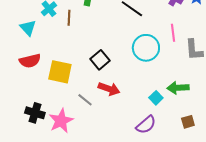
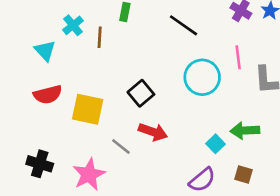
black cross: (35, 113) -> (40, 164), moved
brown square: (188, 122) -> (243, 174), moved, turned 32

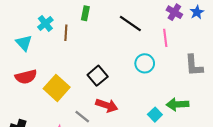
pink line: (238, 57) -> (165, 38), moved
cyan circle: (202, 77) -> (145, 63), size x0.7
yellow square: (88, 109) -> (57, 88), turned 30

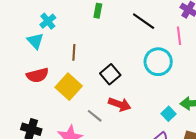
cyan cross: (45, 23) -> (48, 21), moved
brown line: (66, 33) -> (74, 52), moved
cyan circle: (145, 63) -> (158, 62), size x1.4

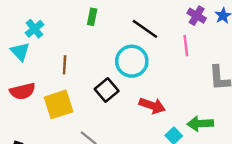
cyan circle: (158, 62) -> (132, 61), moved
yellow square: (69, 87) -> (59, 104), turned 30
red arrow: (120, 104) -> (152, 106), moved

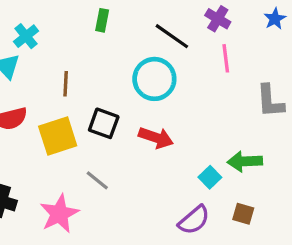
purple cross: (197, 16) -> (218, 19), moved
black square: (107, 90) -> (104, 123), moved, turned -30
red arrow: (152, 106) -> (156, 138), moved

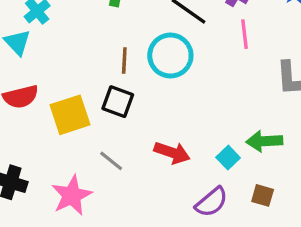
brown line: (66, 84) -> (124, 60), moved
red arrow: (156, 138) -> (172, 153), moved

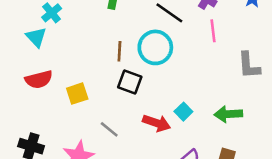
black square: (118, 102) -> (130, 82), moved
yellow square: (70, 115) -> (77, 94), size x0.7
cyan square: (228, 158) -> (183, 112), moved

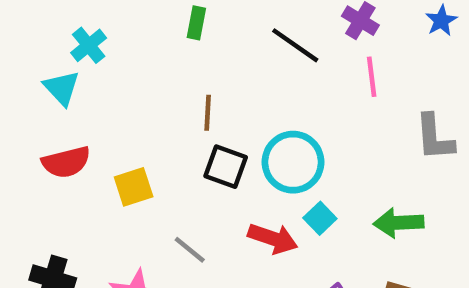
cyan circle: (155, 47) -> (293, 162), moved

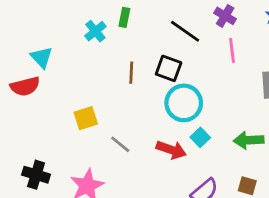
cyan cross: (89, 45) -> (95, 31), moved
red semicircle: (66, 162) -> (25, 86), moved
black square: (226, 167) -> (169, 68), moved
gray line: (190, 250) -> (120, 144), moved

